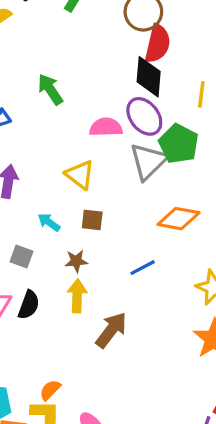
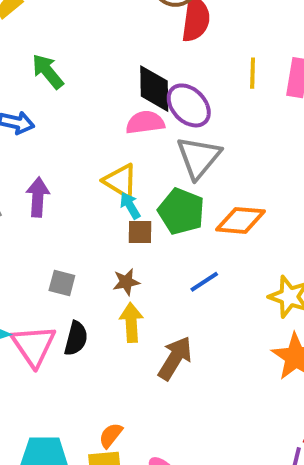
black diamond: (149, 77) -> (154, 89), moved
green arrow: (50, 89) -> (48, 71), moved
green pentagon: (179, 144) -> (181, 211), moved
cyan arrow: (49, 222) -> (130, 206), moved, turned 30

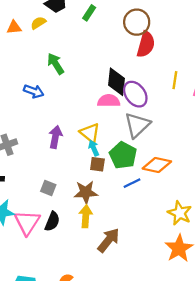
purple arrow: (38, 197) -> (55, 137), moved
brown star: (126, 282) -> (86, 192), size x1.5
blue line: (204, 282) -> (132, 183), moved

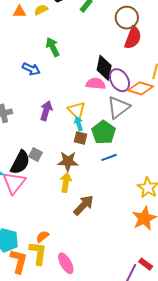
orange diamond: (157, 165) -> (140, 88), moved
black semicircle: (52, 221) -> (20, 162), moved, size x1.4

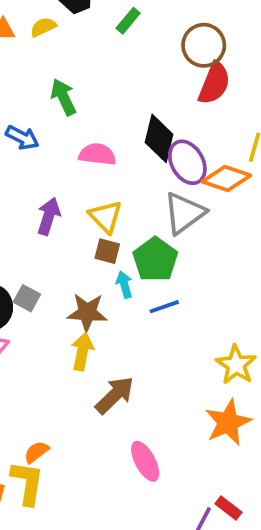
pink semicircle: (96, 84) -> (97, 154), moved
cyan arrow: (79, 124) -> (124, 285), moved
brown square: (80, 138) -> (107, 251), moved
pink ellipse: (66, 263) -> (145, 461), moved

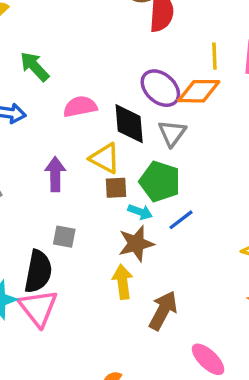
black diamond: (159, 138) -> (129, 124), moved
gray triangle: (184, 213) -> (172, 133), size x0.7
cyan arrow: (124, 285) -> (140, 212), turned 145
gray square: (27, 298) -> (64, 237), moved
brown star: (87, 312) -> (136, 244), moved

